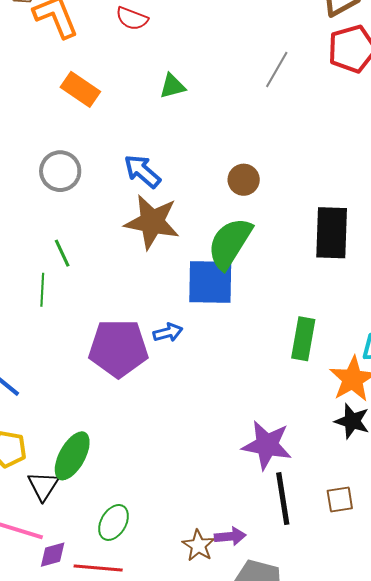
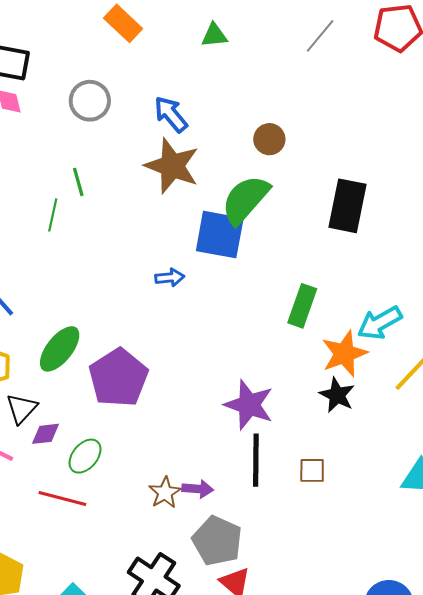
purple pentagon: (118, 348) -> (118, 378), moved, turned 30
green ellipse: (72, 456) -> (60, 349), moved
purple diamond: (53, 555) -> (46, 434), moved

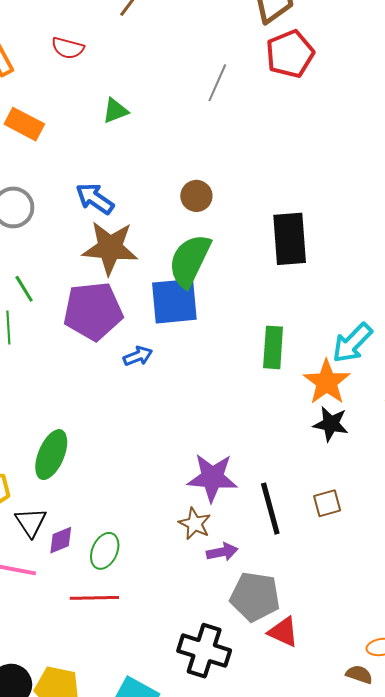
purple pentagon: (118, 378) -> (93, 311), moved, turned -30
purple star: (249, 405) -> (212, 478), moved
brown star: (165, 493) -> (195, 524), moved

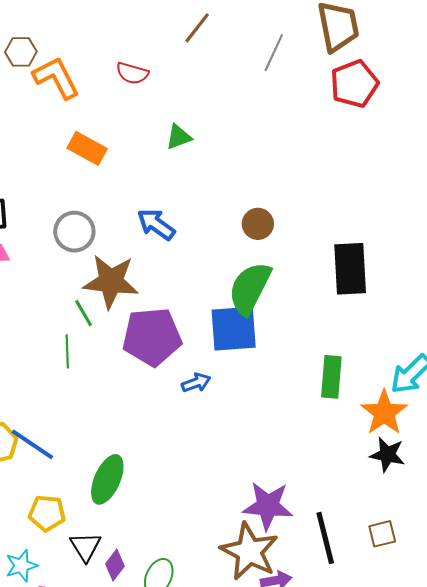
gray line: (217, 83) -> (274, 53), moved
brown star: (110, 248) -> (111, 281), moved
brown star: (195, 524) -> (249, 551), size x1.8
purple diamond: (61, 540) -> (115, 565), turned -32

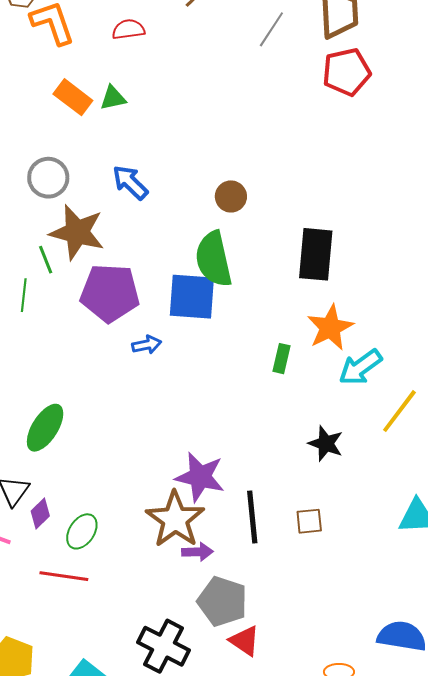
red semicircle: (132, 73) -> (128, 29), turned 148
green triangle: (179, 137) -> (113, 98), moved
green semicircle: (250, 288) -> (214, 259), turned -48
green rectangle: (331, 377) -> (282, 359), size x0.7
orange star: (384, 413) -> (330, 328), moved

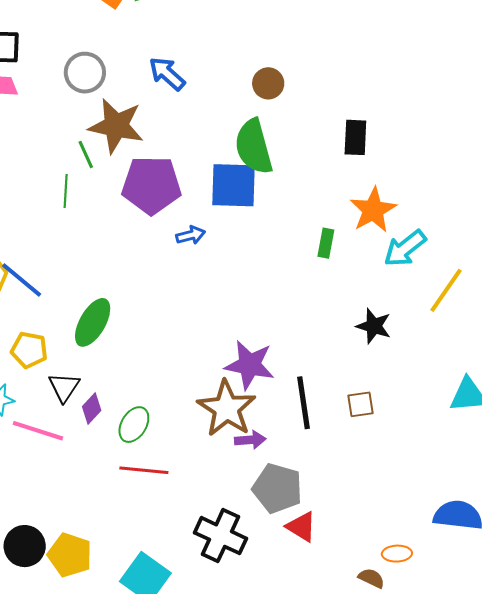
black rectangle: (316, 254) -> (355, 137), size x0.7
red line: (64, 576) -> (144, 470), moved

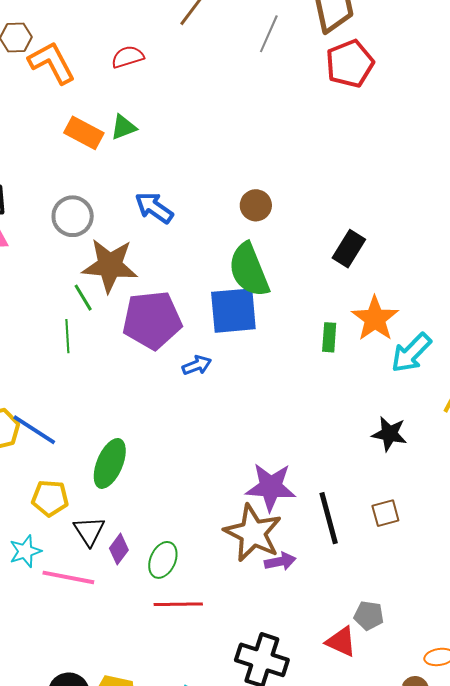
black rectangle: (355, 137) -> (349, 249), turned 36
green rectangle: (326, 243) -> (329, 337), moved
gray pentagon: (277, 488) -> (369, 615), moved, size x0.6

